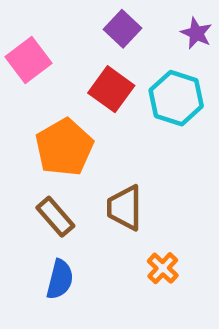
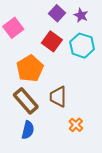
purple star: (196, 33) -> (81, 15), moved
brown rectangle: (55, 217) -> (26, 101), size x1.4

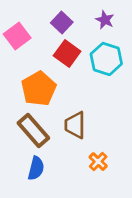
purple square: (57, 13) -> (62, 23), moved

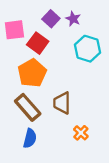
purple star: (105, 20) -> (73, 19), moved
pink square: (17, 36) -> (14, 30), turned 30
red square: (67, 54) -> (38, 43), moved

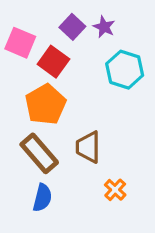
pink square: (14, 30) -> (20, 43), turned 30

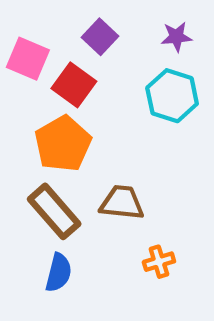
purple star: (104, 27) -> (176, 37), moved, turned -30
brown trapezoid: (88, 147) -> (122, 203), turned 96
orange cross: (115, 190) -> (159, 262), turned 30

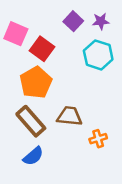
purple square: (100, 37) -> (73, 21), moved
orange cross: (159, 262) -> (98, 139), moved
blue semicircle: (59, 273) -> (33, 156), turned 35

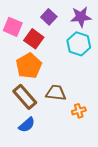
purple square: (73, 21) -> (49, 17), moved
purple star: (101, 21) -> (81, 17), size x1.5

